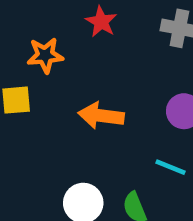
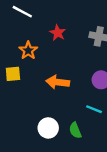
orange star: (45, 55) -> (28, 50), turned -30

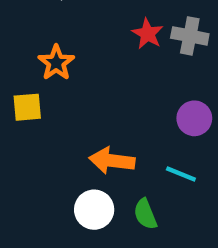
red star: (58, 33) -> (148, 34), moved
orange arrow: (58, 82) -> (112, 161), moved

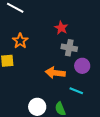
gray cross: (190, 36) -> (69, 48), moved
orange arrow: (112, 161) -> (55, 73), moved

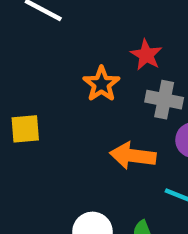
orange star: (20, 41) -> (101, 84), moved

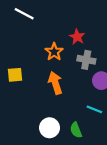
orange arrow: (133, 156) -> (55, 83), moved, turned 65

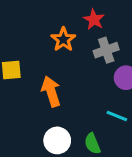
gray cross: (86, 60) -> (106, 50), turned -30
orange arrow: (55, 83) -> (51, 91), moved

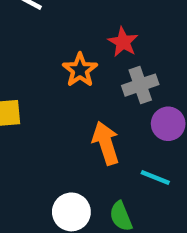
orange arrow: (51, 91) -> (106, 143), moved

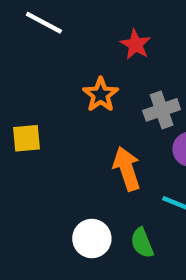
red star: (123, 42) -> (135, 45), moved

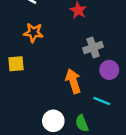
orange star: (101, 95) -> (33, 33), moved, turned -30

